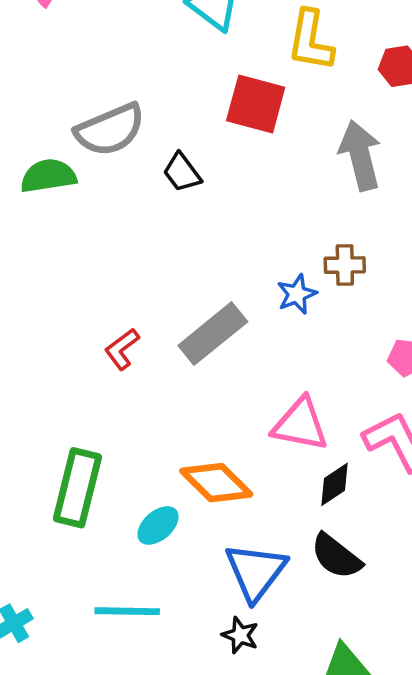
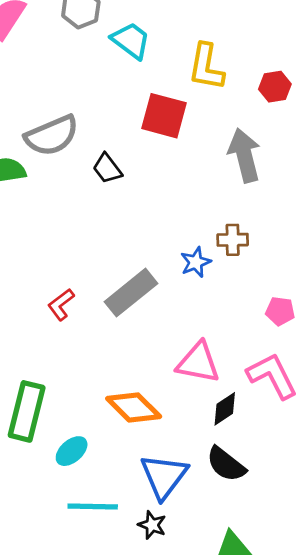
cyan ellipse: (158, 525) -> (72, 451), moved
cyan line: (127, 611) -> (93, 507), moved

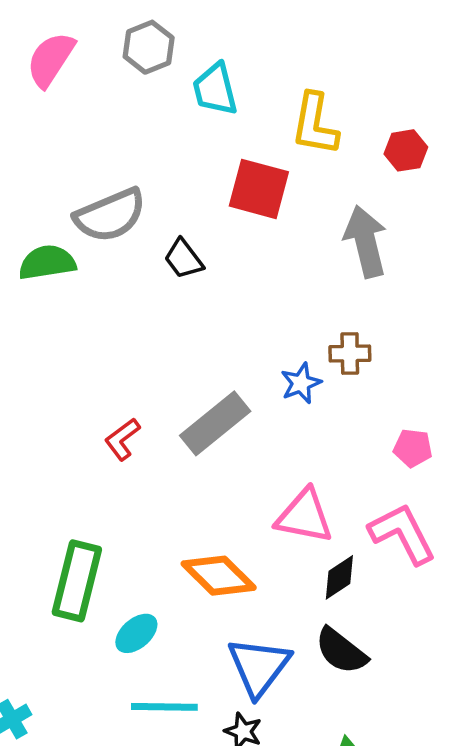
cyan trapezoid: (131, 40) -> (215, 89), turned -141

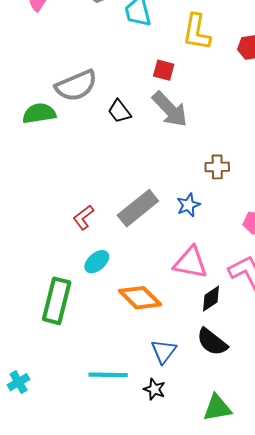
red square: (259, 189) -> (164, 70), size x0.6
gray arrow: (366, 241) -> (170, 109), moved, turned 150
blue star: (301, 383) -> (188, 205), moved
cyan ellipse: (136, 633) -> (97, 262), moved
blue triangle: (259, 667) -> (164, 351), size x0.7

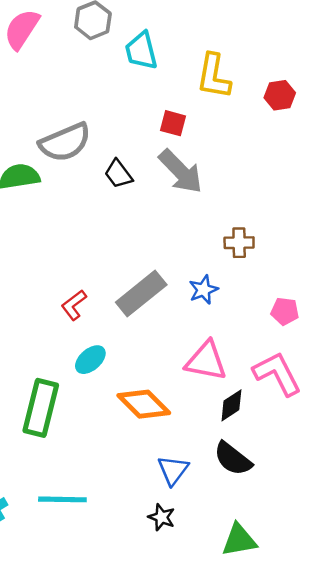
cyan line: (108, 375) -> (62, 499), moved

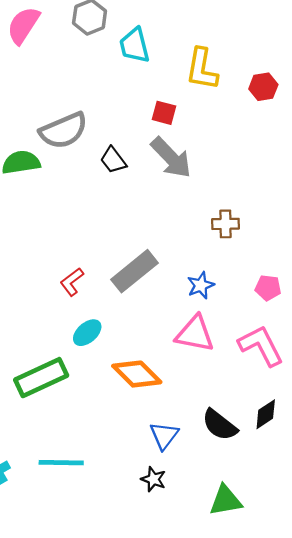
blue star: (203, 290) -> (201, 285), moved
black diamond: (231, 405) -> (266, 414), moved
green rectangle: (41, 408) -> (41, 378), turned 51

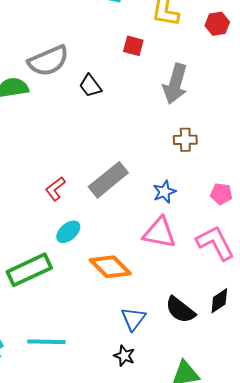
gray arrow: (171, 158) -> (175, 84), moved, turned 60

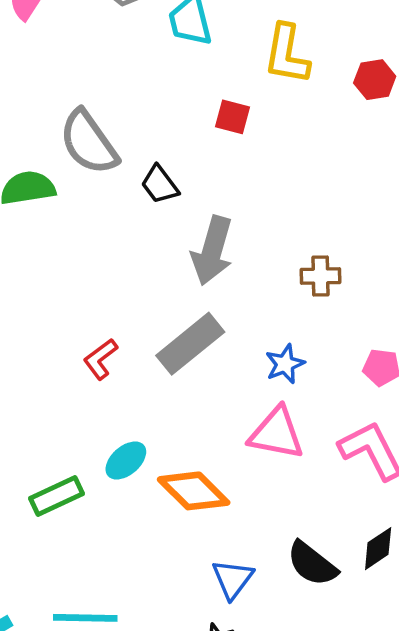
gray semicircle: (48, 61) -> (89, 142), turned 78
gray arrow: (175, 84) -> (212, 251), moved
cyan ellipse: (68, 232) -> (126, 460), moved
green rectangle: (29, 270) -> (56, 496), size x0.7

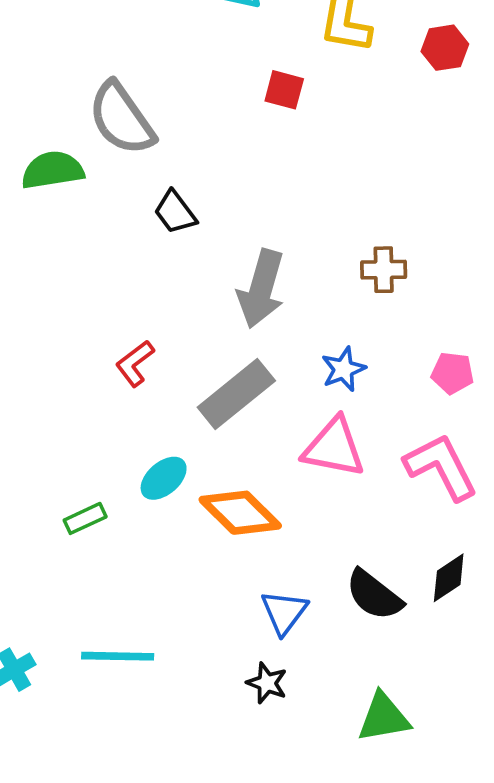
black trapezoid: (160, 185) -> (175, 212), moved
gray arrow: (212, 251) -> (261, 289), moved
gray rectangle: (190, 344) -> (236, 394), moved
green rectangle: (56, 496) -> (85, 518), size x0.7

